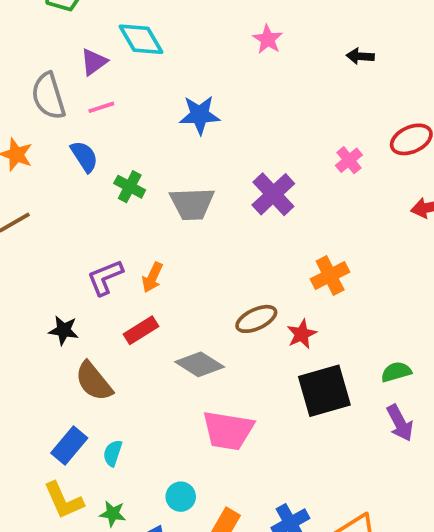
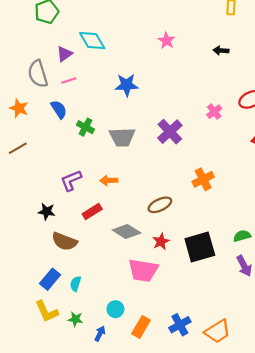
orange arrow: (152, 277) -> (109, 180), moved, turned 63
red star: (302, 334) -> (161, 241), moved
brown semicircle: (94, 381) -> (64, 241), turned -30

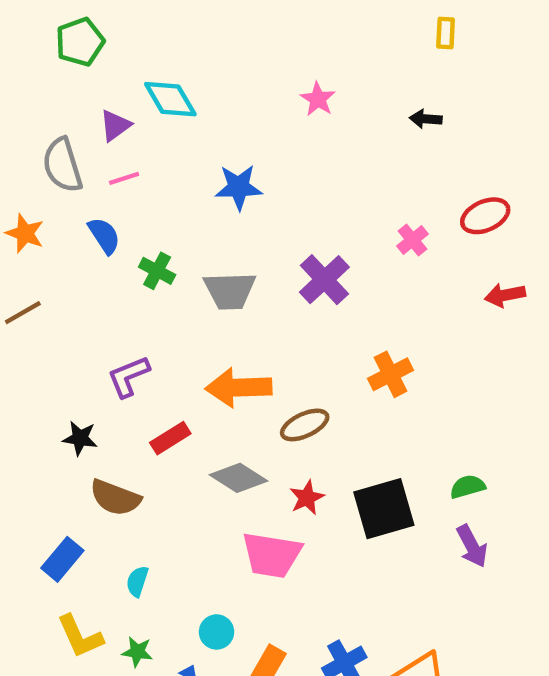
orange arrow: (109, 180) -> (239, 388), moved, size x1.8
blue rectangle: (50, 279) -> (62, 559), moved

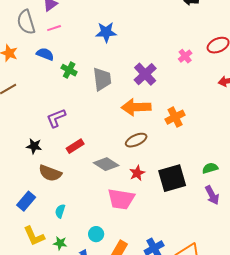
blue semicircle: (104, 236) -> (45, 54), turned -36
gray trapezoid: (230, 291) -> (102, 79), turned -95
orange arrow: (239, 388) -> (136, 107), moved

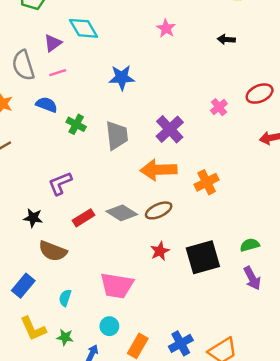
gray diamond: (106, 164) -> (122, 213), moved
pink trapezoid: (121, 199) -> (117, 286), moved

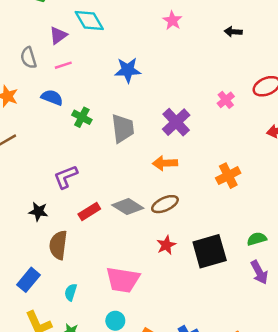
gray semicircle: (23, 65) -> (28, 58), size x0.7
orange arrow: (159, 170) -> (165, 163), size x0.7
orange cross: (207, 182) -> (228, 176), moved
brown semicircle: (53, 251) -> (58, 245), turned 76

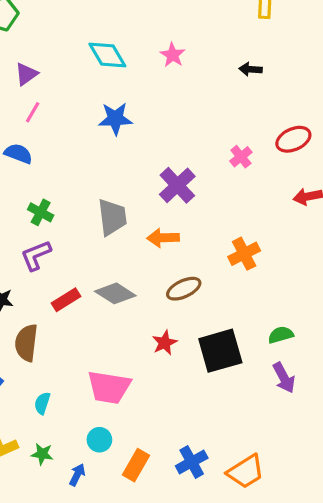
cyan diamond: (89, 20) -> (107, 55), moved
pink line: (63, 65) -> (33, 112), turned -42
green cross: (82, 117) -> (41, 212), moved
gray trapezoid: (123, 128) -> (112, 217), moved
brown ellipse: (165, 204) -> (184, 289), moved

